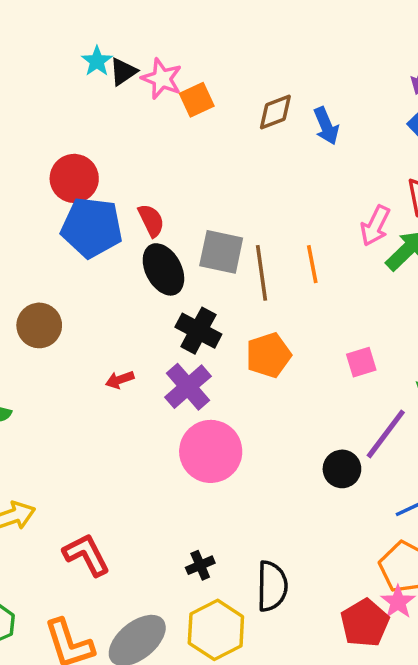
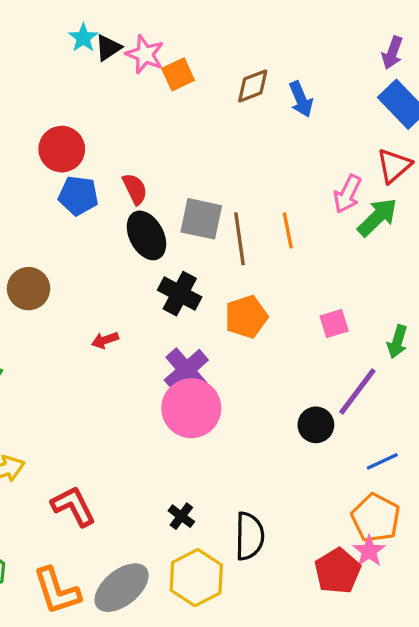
blue pentagon: (92, 227) -> (78, 196), size x0.7
purple cross: (188, 387) -> (186, 370), moved
black cross: (200, 565) -> (181, 516), turned -30

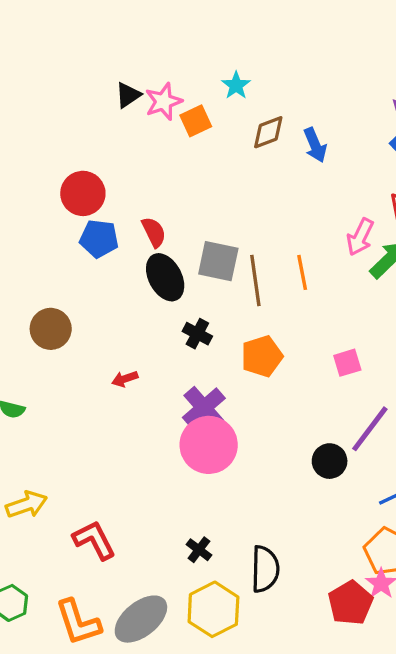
cyan star: (83, 38) -> (236, 85), moved
pink star: (145, 54) -> (164, 102), turned 30
black cross: (180, 294) -> (197, 334), size x0.7

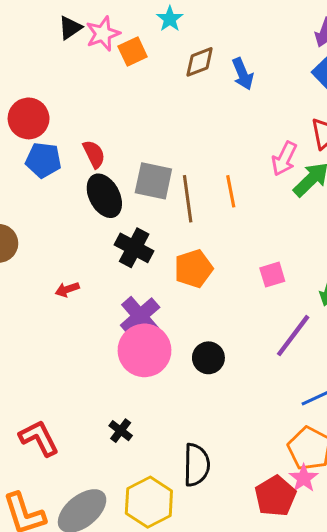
black cross: (197, 334) -> (134, 248), size x1.4
black circle: (330, 461) -> (208, 358), moved
black cross: (199, 550) -> (121, 431), moved

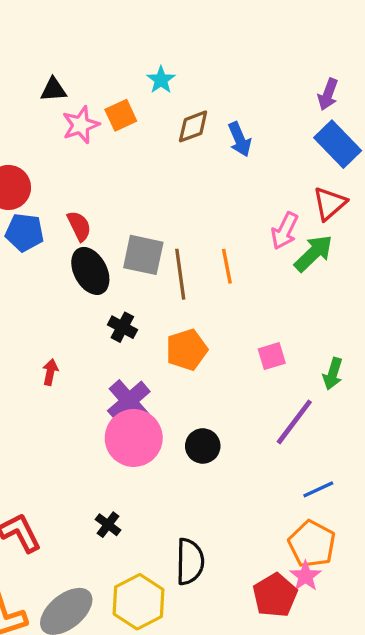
black triangle: (70, 28) -> (53, 90), turned 30
pink star: (103, 34) -> (81, 125), moved
black cross: (134, 248) -> (122, 327), size x0.7
red arrow: (67, 289) -> (50, 372), turned 120

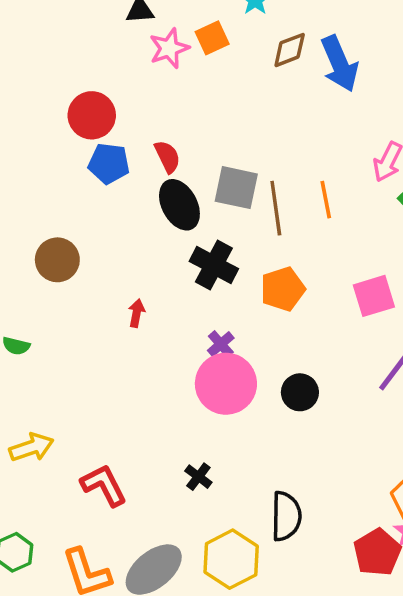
blue arrow: (240, 139) -> (339, 64), size x1.5
black cross: (122, 327) -> (214, 265), size x1.5
pink square: (272, 356) -> (374, 296), size x1.4
purple cross: (129, 401) -> (221, 344), size x0.6

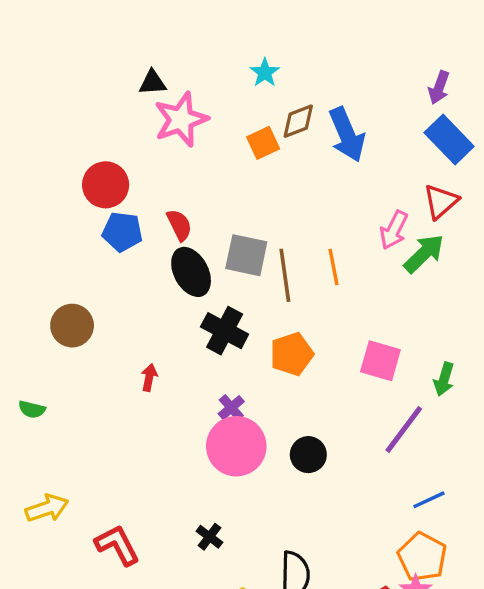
orange square: (212, 38) -> (263, 143), moved
pink star: (169, 48) -> (181, 119), size x1.4
pink square: (374, 296) -> (380, 361), turned 33

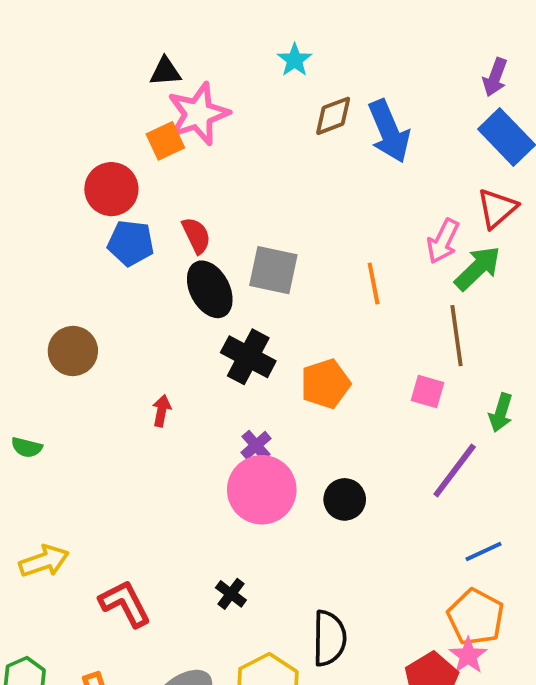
orange square: (263, 143) -> (165, 141), moved
brown line: (285, 275) -> (456, 336), moved
pink square: (380, 361) -> (428, 391), size x0.7

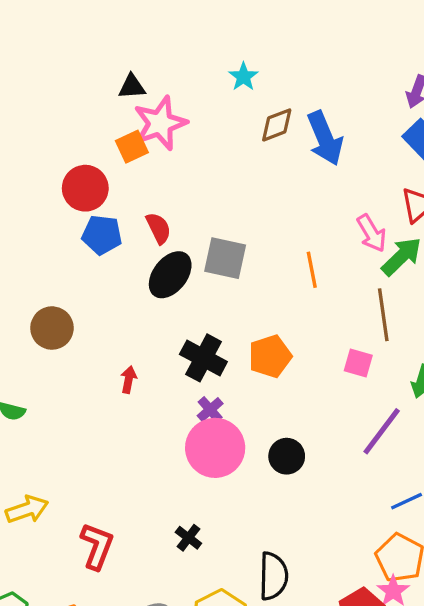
pink arrow: (443, 241) -> (372, 233), turned -57
black ellipse: (210, 289) -> (170, 275), turned 66
black cross: (248, 357) -> (203, 358), moved
red L-shape: (125, 604) -> (97, 546), turned 48

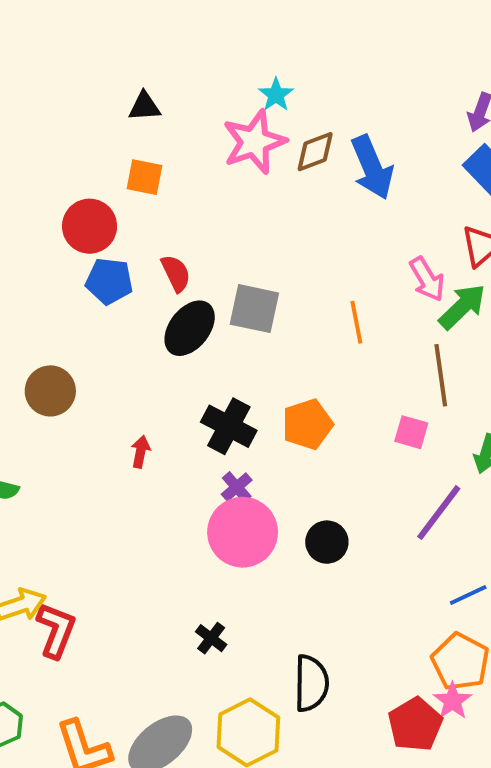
pink star: (160, 123) -> (254, 142), moved
orange square: (132, 147) -> (144, 177), turned 36
red L-shape: (97, 546) -> (56, 630), moved

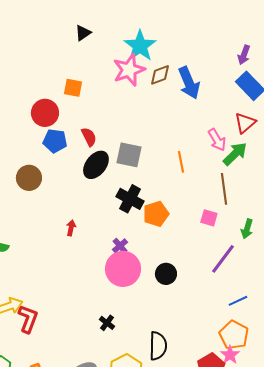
cyan star: (276, 95) -> (140, 46), size x1.8
black triangle: (144, 106) -> (83, 33), moved, turned -30
brown circle: (50, 391) -> (29, 178), moved
black cross: (229, 426) -> (130, 199), moved

